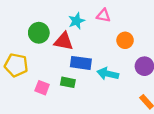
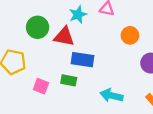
cyan arrow: (108, 74) -> (111, 95), moved

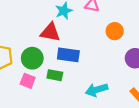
green circle: (38, 27) -> (32, 58), moved
cyan arrow: (111, 95) -> (97, 90), turned -30

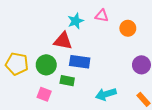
orange circle: (115, 31) -> (128, 28), moved
pink square: (28, 81) -> (44, 94), moved

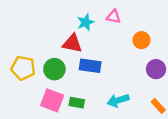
orange circle: (128, 28) -> (141, 40), moved
green rectangle: (67, 81) -> (77, 103), moved
pink square: (44, 94) -> (52, 100), size x1.5

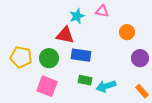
green rectangle: (77, 103) -> (85, 80), moved

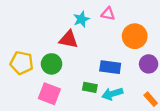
orange circle: (127, 32) -> (135, 36), size x1.5
blue rectangle: (81, 55) -> (110, 67), moved

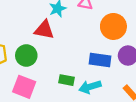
blue rectangle: (110, 67) -> (100, 60), moved

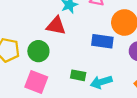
blue rectangle: (100, 60) -> (102, 41), moved

